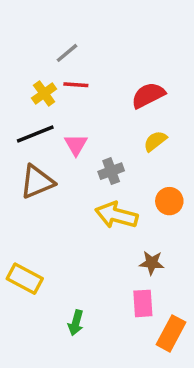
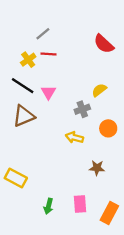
red semicircle: (148, 95) -> (104, 44), moved, turned -110
black line: (35, 134) -> (23, 86), turned 55
gray cross: (111, 171) -> (82, 109), moved
yellow arrow: (116, 215) -> (74, 137), size x0.7
pink rectangle: (143, 303) -> (80, 204), moved

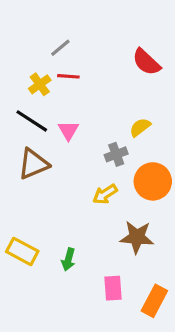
orange circle: (108, 128) -> (153, 181), size x1.5
yellow arrow: (74, 137) -> (105, 194), turned -48
brown star: (97, 168) -> (137, 237), size x1.5
green arrow: (48, 206) -> (68, 259), moved

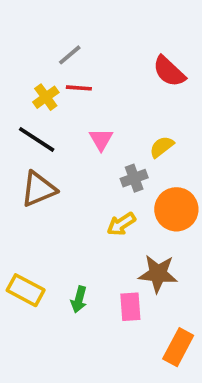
pink triangle: (68, 130) -> (101, 139), moved
pink rectangle: (113, 288) -> (130, 307), moved

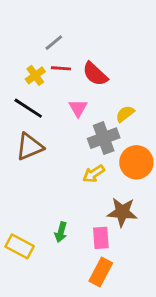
red semicircle: (169, 71) -> (95, 74), moved
gray cross: (134, 178) -> (104, 138), size x1.5
yellow rectangle: (26, 290) -> (20, 246), moved
orange rectangle: (178, 347) -> (101, 272), moved

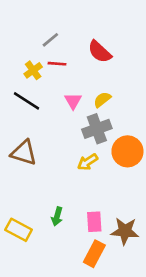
red semicircle: (95, 74) -> (100, 52), moved
yellow semicircle: (125, 114) -> (102, 100), moved
brown triangle: (30, 147) -> (24, 153), moved, turned 40
brown star: (122, 212) -> (125, 231), moved

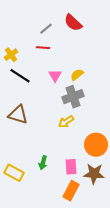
gray line: (50, 40) -> (46, 29), moved
red semicircle: (100, 52) -> (73, 23), moved
yellow cross: (33, 70) -> (11, 55), moved
orange circle: (127, 151) -> (96, 145), moved

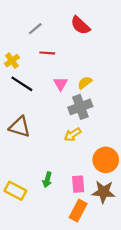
gray line: (46, 29) -> (35, 29), moved

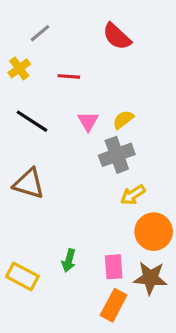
gray line: (35, 29) -> (40, 33), moved
yellow cross: (12, 61) -> (19, 68), moved
yellow arrow: (73, 135) -> (133, 195), moved

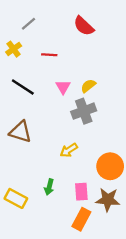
yellow arrow: (133, 195) -> (69, 150), moved

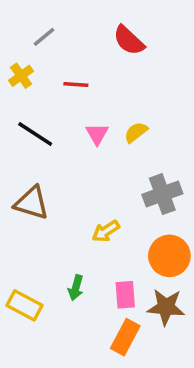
gray cross: (84, 111) -> (162, 194), moved

